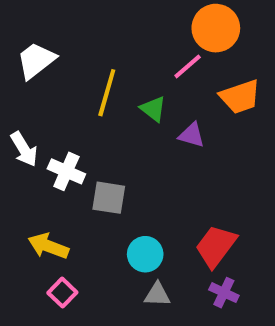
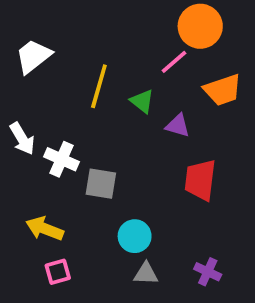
red trapezoid: (216, 246) -> (200, 180), moved, turned -30
pink square: (62, 293) -> (58, 272), turned 30

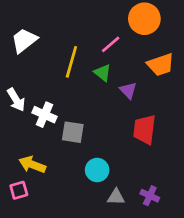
pink line: (174, 62) -> (111, 44), moved
purple triangle: (178, 126) -> (128, 90), turned 30
pink square: (58, 272) -> (19, 190), moved
gray triangle: (146, 274) -> (116, 197), moved

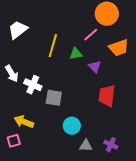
pink line: (111, 44) -> (91, 35), moved
green triangle: (103, 73) -> (76, 54), turned -48

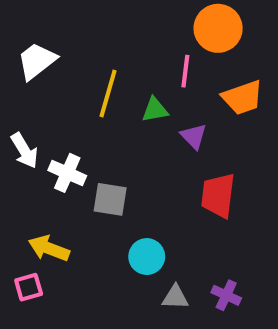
pink line: (91, 35) -> (185, 71), turned -42

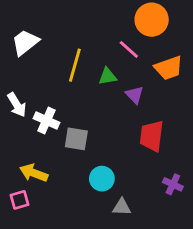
pink line: (185, 71) -> (129, 49), turned -55
purple cross: (226, 295) -> (173, 184), moved

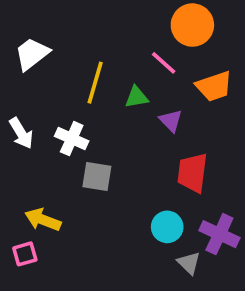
white cross: (47, 120) -> (72, 139), moved
cyan circle: (102, 179) -> (167, 227), moved
purple cross: (173, 184) -> (219, 234), size x1.5
gray triangle: (122, 207) -> (189, 263), moved, turned 42

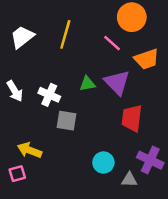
yellow line: (95, 83) -> (65, 34), moved
green triangle: (137, 97) -> (87, 84), moved
purple triangle: (171, 121) -> (117, 82), size x1.6
cyan circle: (167, 227) -> (103, 163), moved
gray triangle: (189, 263) -> (129, 180), turned -42

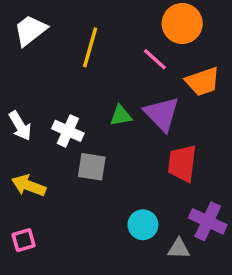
white trapezoid: (22, 37) -> (30, 30), moved
yellow arrow: (30, 150) -> (29, 186), moved

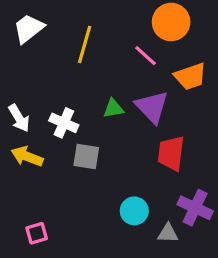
yellow arrow: (29, 186) -> (27, 156), moved
pink square: (24, 240) -> (37, 233), moved

